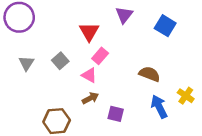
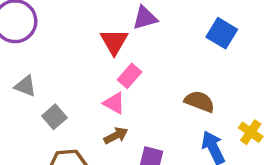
purple triangle: (124, 15) -> (145, 18), moved, turned 36
gray square: (60, 61) -> (54, 117), moved
gray triangle: (26, 63) -> (25, 86), turned -42

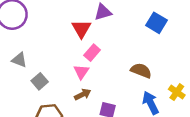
pink triangle: (114, 103) -> (81, 72), turned 35

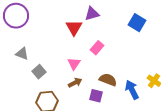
pink rectangle: (92, 53) -> (97, 48), moved
brown semicircle: (141, 71) -> (108, 80), moved

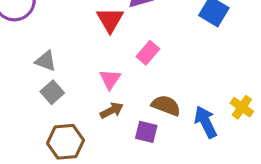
gray triangle: (22, 54) -> (46, 61), moved

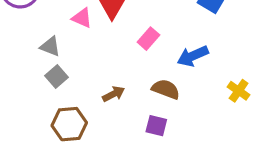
pink triangle: (110, 79) -> (82, 18), moved, turned -40
blue arrow: (206, 122) -> (193, 56), moved, turned -88
purple square: (146, 132) -> (156, 126), moved

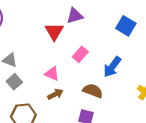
pink triangle: (82, 18) -> (52, 74), moved
blue arrow: (193, 56) -> (112, 67), turned -30

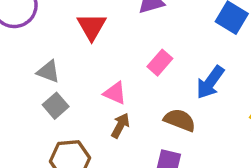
red triangle: (54, 32) -> (92, 27), moved
brown arrow: (55, 94) -> (120, 125), turned -35

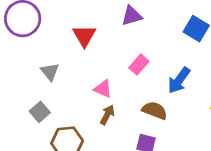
gray triangle: (48, 72) -> (50, 72), turned 30
gray square: (56, 106) -> (40, 112), moved

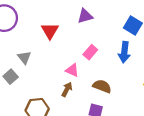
blue arrow: (179, 80) -> (124, 52), moved, turned -30
pink triangle: (103, 89) -> (72, 70), moved
gray square: (40, 112) -> (11, 77), moved

